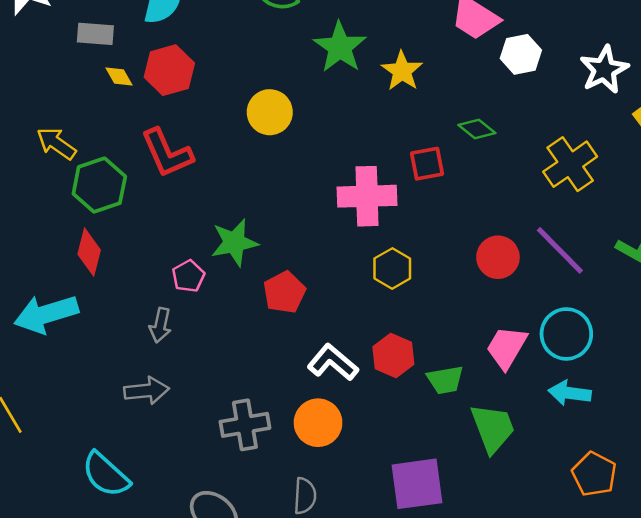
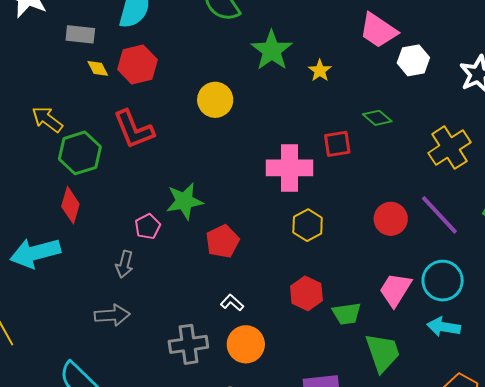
yellow star: (402, 71) -> (320, 71), size x0.7
white L-shape: (333, 362) -> (232, 303), moved, size x0.6

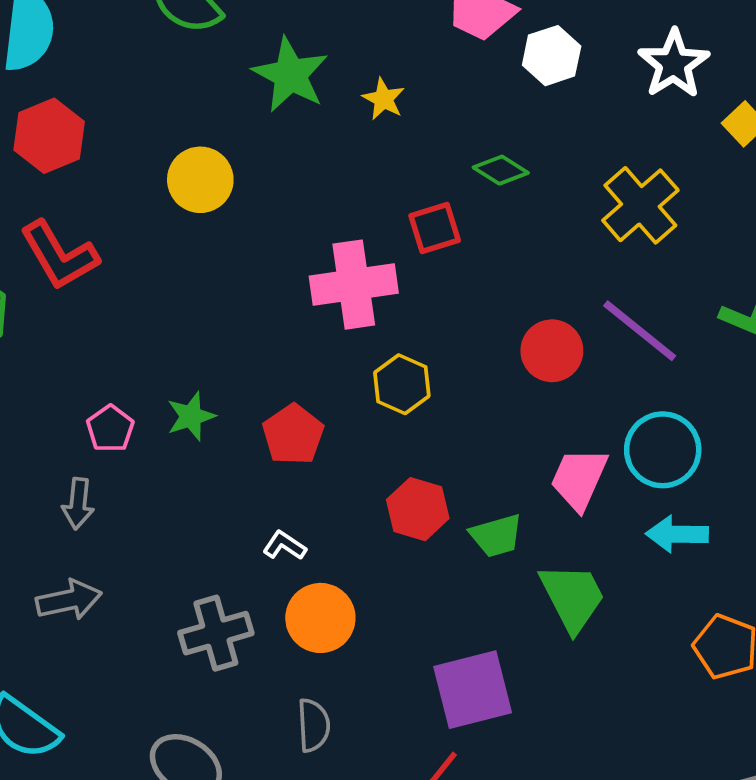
green star: (184, 201) -> (191, 416), moved, size x0.7
red pentagon: (222, 241) -> (293, 435), moved

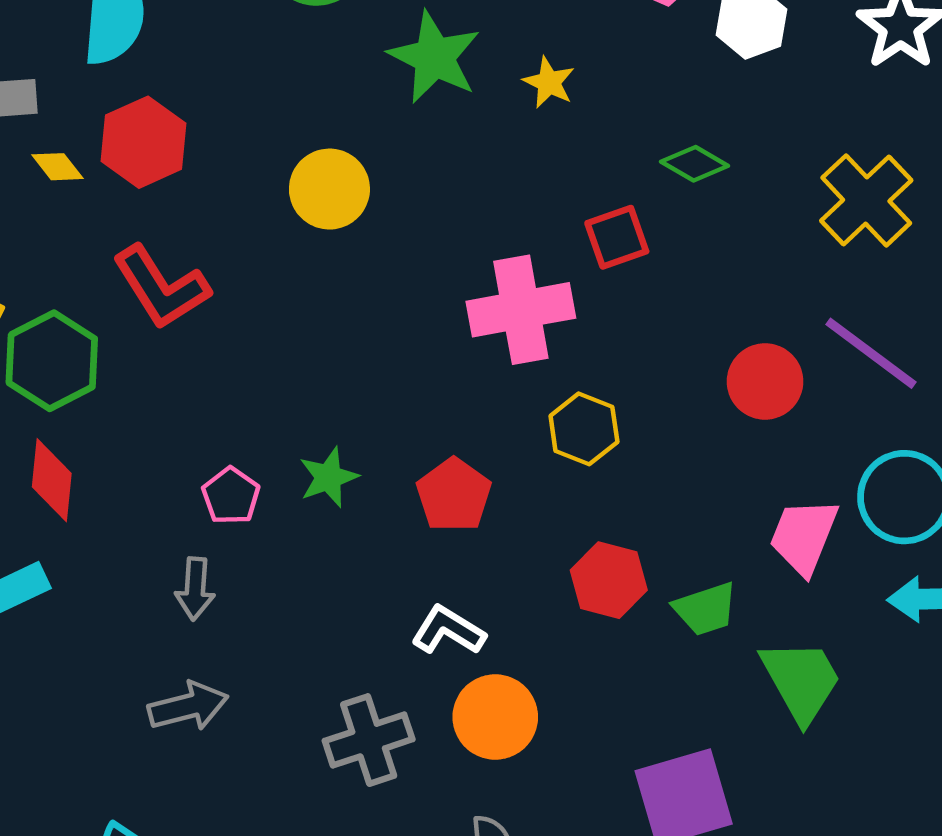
white L-shape: (284, 546) -> (448, 630), size x1.4

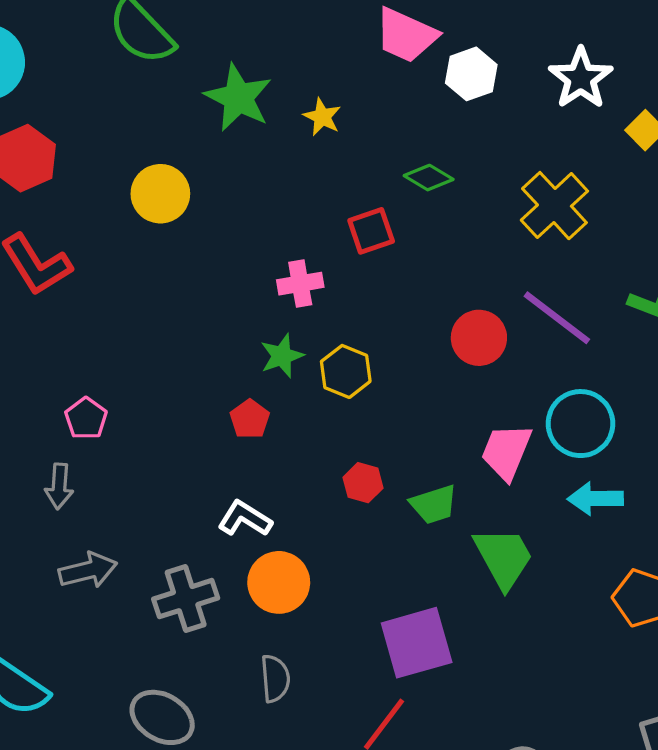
pink cross: (521, 310) -> (300, 284), size x0.6
green star: (329, 477) -> (282, 356), moved
red pentagon: (454, 495) -> (250, 419), size x0.7
red hexagon: (609, 580) -> (363, 483), size x0.7
gray arrow: (188, 706) -> (88, 570), moved

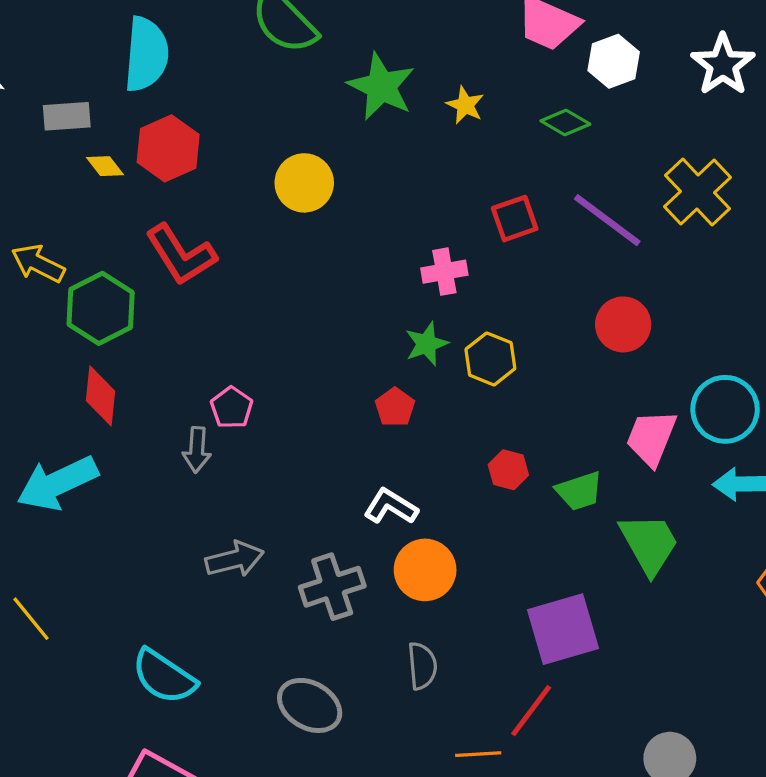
green diamond: (429, 178) -> (565, 122), moved
purple line: (557, 318) -> (607, 220), moved
gray arrow: (59, 486) -> (197, 450), moved

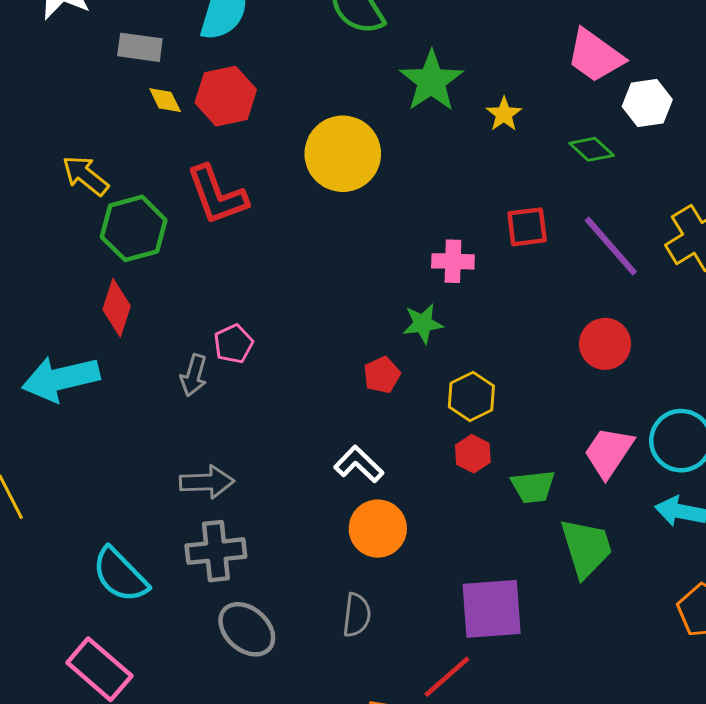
yellow circle: (304, 183) -> (343, 154), size x1.4
yellow hexagon: (490, 359) -> (471, 396), moved
gray cross: (332, 587) -> (216, 551), moved

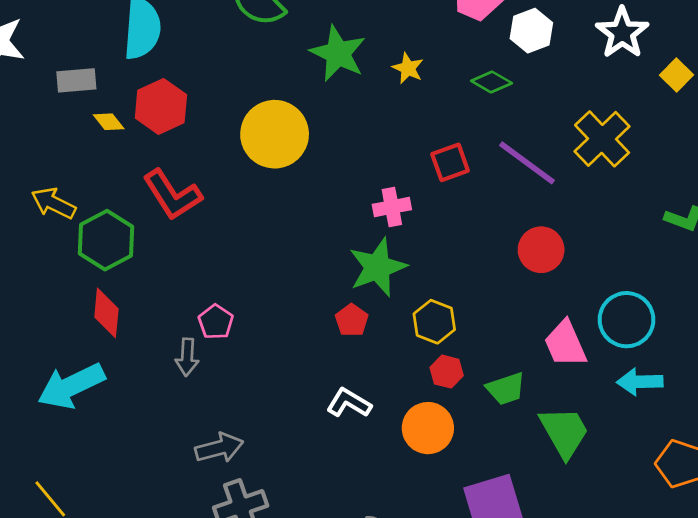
green star: (423, 323) -> (378, 267), size x1.6
pink trapezoid: (609, 452) -> (565, 344), turned -45
orange circle: (378, 529) -> (428, 428), moved

